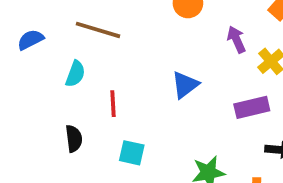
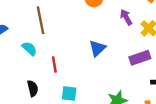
brown line: (98, 30) -> (41, 20), turned 68
cyan semicircle: (75, 74) -> (29, 49), turned -63

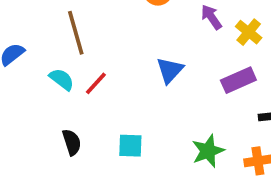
red line: (54, 64) -> (96, 83), moved, turned 56

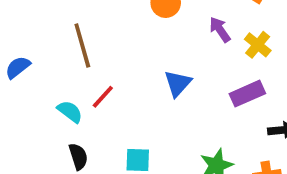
cyan semicircle: (62, 79) -> (70, 112), moved

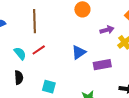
purple arrow: (220, 30) -> (107, 30), turned 96
purple rectangle: (247, 94) -> (102, 65), moved

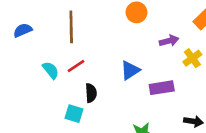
black semicircle: (19, 78) -> (91, 93), moved
cyan square: (49, 87) -> (74, 114), moved

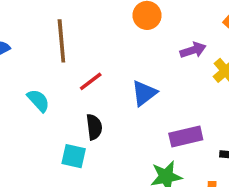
red line: (76, 66) -> (91, 81), moved
purple rectangle: (162, 88) -> (186, 136), moved

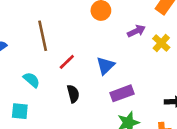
purple rectangle: (186, 136) -> (122, 93), moved
cyan square: (74, 156) -> (20, 111), moved

